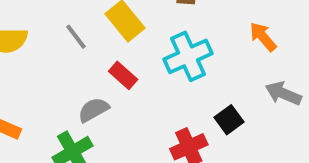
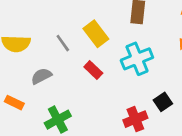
gray semicircle: (93, 110) -> (41, 76), moved

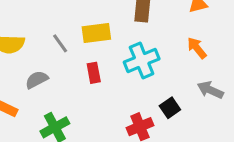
yellow rectangle: (96, 34) -> (96, 33), turned -60
red rectangle: (93, 70) -> (94, 73), turned 36

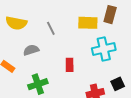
yellow rectangle: (96, 33) -> (88, 23), moved
red rectangle: (94, 73) -> (70, 65), moved

